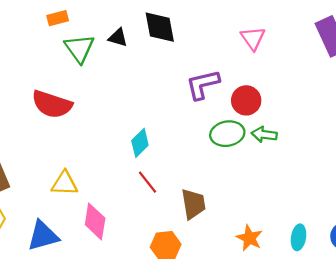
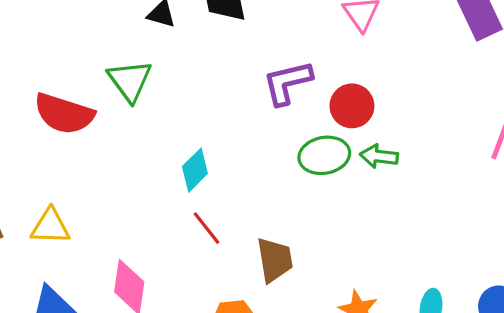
green triangle: (79, 48) -> (130, 81), moved
yellow triangle: (65, 183) -> (50, 226), moved

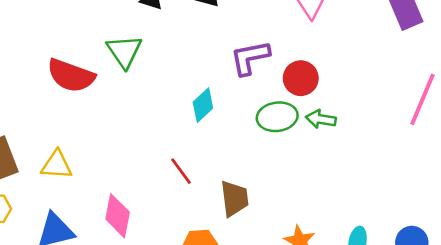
cyan diamond: (195, 170) -> (203, 105), moved

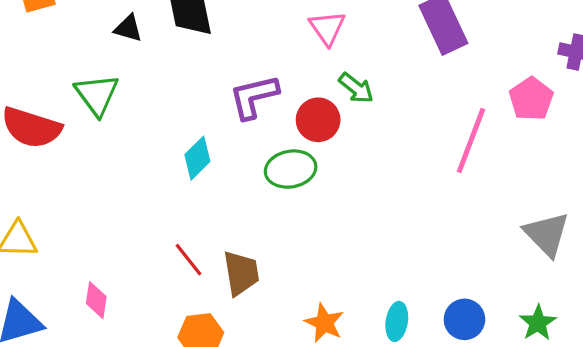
green arrow: (321, 119) -> (356, 88), moved, turned -148
red line: (181, 171) -> (188, 260), moved
pink diamond: (118, 216) -> (96, 300), size x0.7

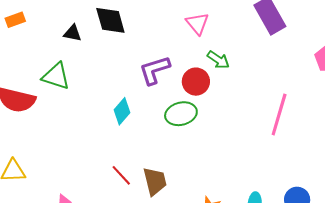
green triangle: (97, 95) -> (56, 76), turned -32
pink line: (471, 140) -> (279, 115), moved

